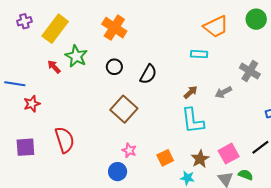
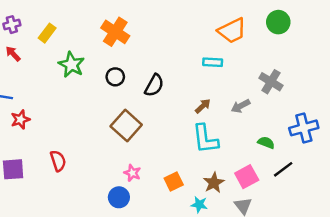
yellow rectangle: (55, 29) -> (47, 33), size x0.6
red arrow: (54, 67) -> (13, 54), moved
red semicircle: (65, 140) -> (58, 161), size x0.7
green semicircle: (246, 175) -> (266, 143), moved

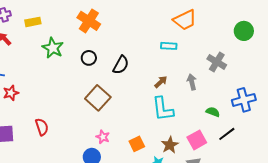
green circle: (278, 22) -> (244, 31), moved
yellow rectangle: (47, 33) -> (33, 22), turned 42
gray arrow: (241, 106) -> (192, 82), turned 105

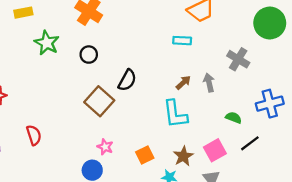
green circle: (244, 31) -> (270, 23), size x1.4
black semicircle: (121, 65) -> (127, 80), moved
brown arrow: (161, 82) -> (183, 83), moved

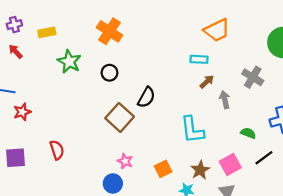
brown arrow: (183, 83) -> (207, 82), moved

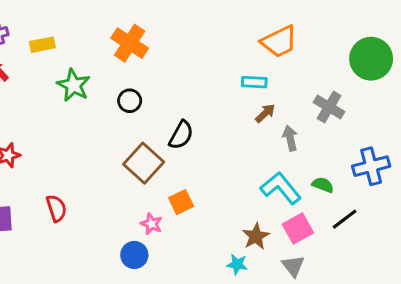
cyan L-shape: (192, 130) -> (281, 188), moved, turned 148
orange square: (163, 169) -> (181, 202), moved

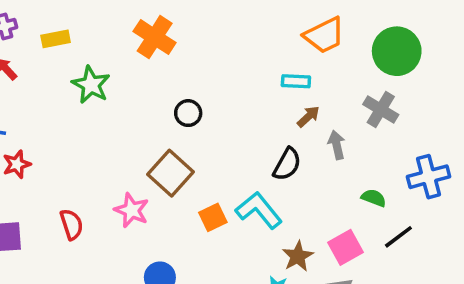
green circle: (371, 59) -> (397, 51), moved
black circle: (130, 101) -> (188, 113), moved
black semicircle: (181, 135) -> (287, 164), moved
cyan L-shape: (281, 188) -> (259, 210), moved
pink star: (151, 224) -> (132, 210), moved, size x1.4

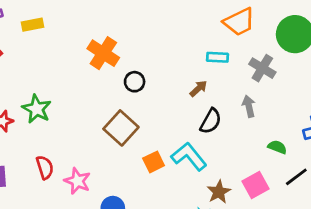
orange cross: (155, 37) -> (103, 53), moved
green star: (91, 85) -> (37, 109), moved
gray cross: (381, 110) -> (262, 68), moved
brown arrow: (308, 117) -> (198, 89), moved
pink star: (132, 210) -> (77, 181), moved

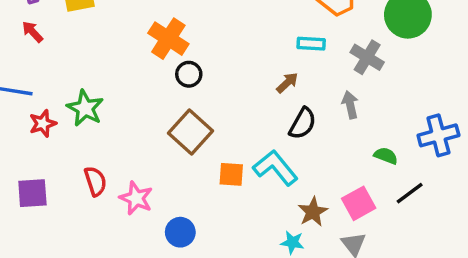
black circle: (135, 82) -> (189, 74), moved
orange square: (154, 162) -> (231, 174), turned 30

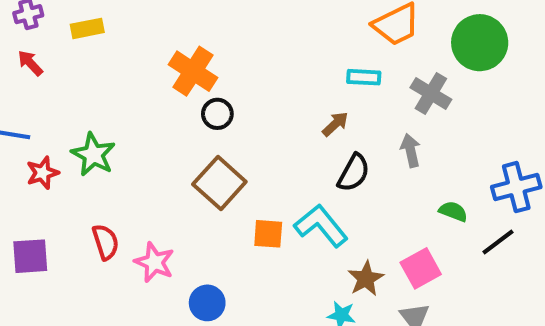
black line: (410, 193) -> (498, 242), moved

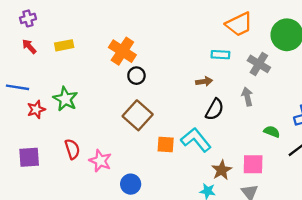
yellow rectangle: (87, 28) -> (64, 45), moved
brown arrow: (335, 124) -> (204, 81), turned 35
pink square: (421, 268) -> (253, 164), turned 30

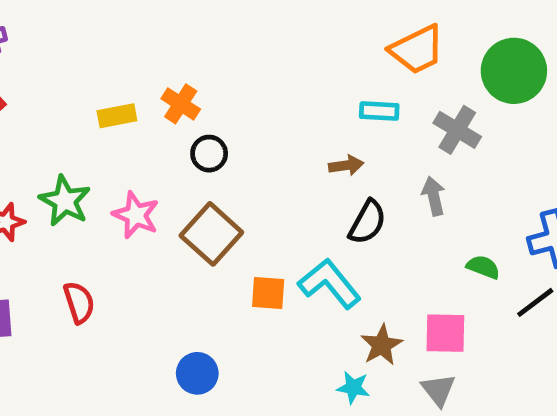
yellow rectangle: (64, 45) -> (117, 116), moved
orange cross: (122, 51) -> (181, 104), size x0.7
pink star: (100, 161) -> (136, 215), moved

